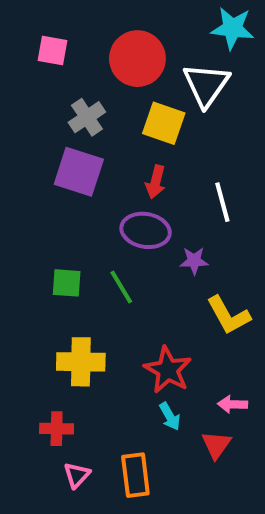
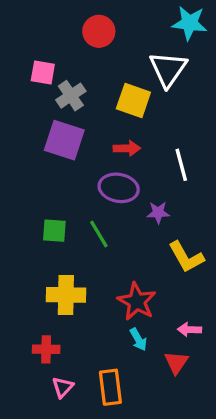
pink square: (53, 50) -> (43, 73), moved
red circle: (137, 59) -> (99, 31), moved, size x0.7
red arrow: (156, 182) -> (127, 148), turned -105

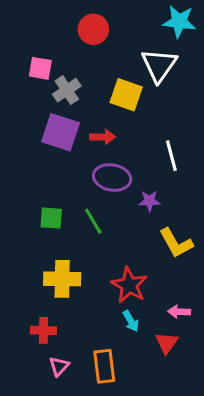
red arrow: (127, 148) -> (103, 137), moved

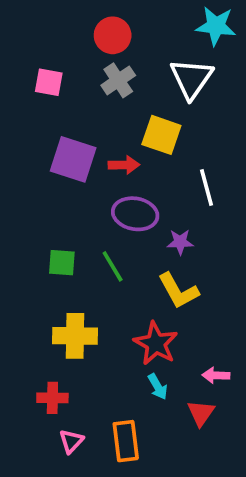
gray cross: (67, 90) -> (118, 80), moved
yellow square: (126, 95) -> (161, 135), moved
yellow L-shape: (176, 243) -> (178, 291), moved

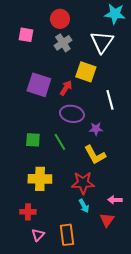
pink square: (49, 82) -> (26, 35), moved
red arrow: (124, 165) -> (66, 88), turned -56
red star: (156, 343) -> (83, 183), turned -30

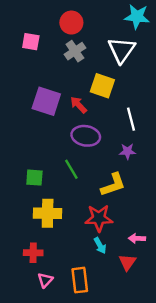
red arrow: (66, 88) -> (79, 105), turned -77
purple star: (96, 129) -> (127, 151), moved
green square: (33, 140) -> (34, 178), moved
yellow L-shape: (95, 155) -> (113, 185), turned -80

